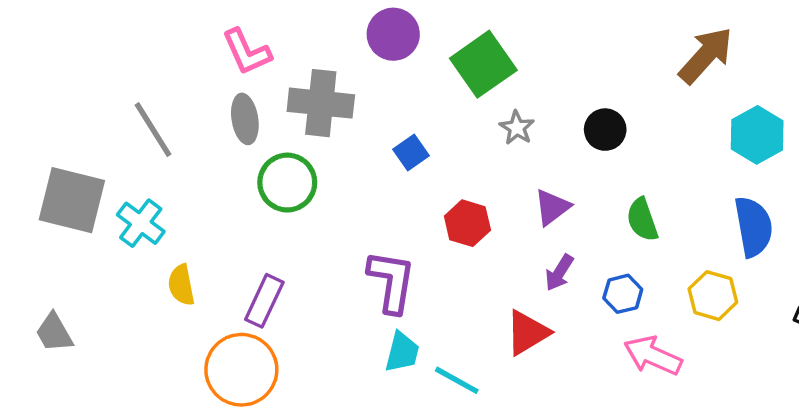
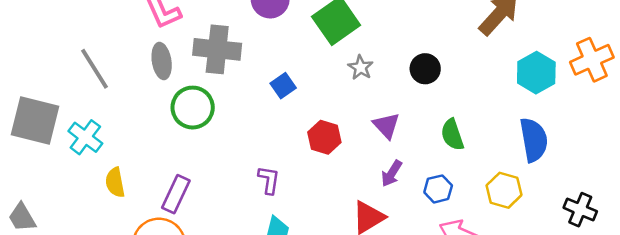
purple triangle: (552, 207) -> (386, 126), turned -36
purple L-shape: (391, 281) -> (269, 180), size x0.6

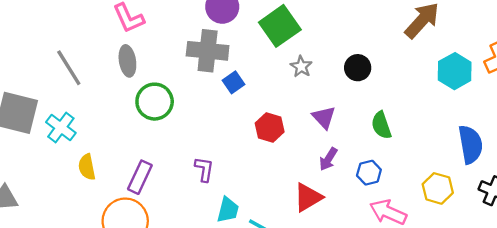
gray cross: (217, 49) -> (208, 51), moved
blue semicircle: (534, 140) -> (470, 144), moved
purple L-shape: (269, 180) -> (204, 169), moved
yellow hexagon: (504, 190) -> (438, 188), moved

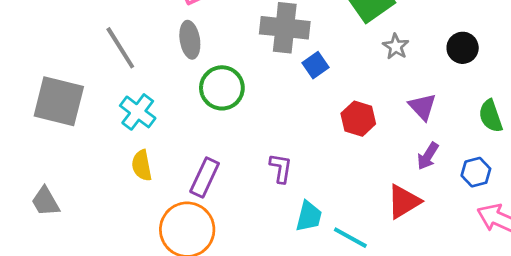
cyan cross: (61, 127) -> (138, 112), moved

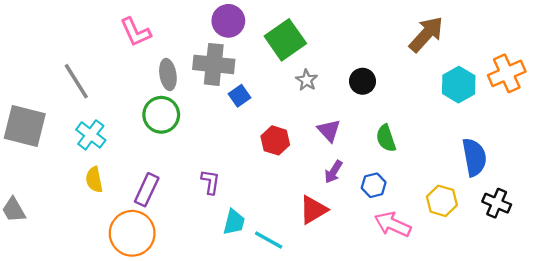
gray ellipse: (190, 40) -> (168, 75), moved

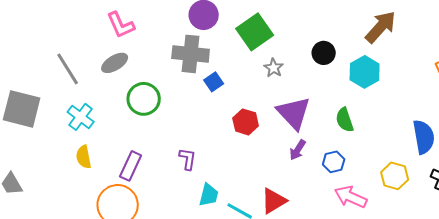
gray ellipse: (168, 75) -> (115, 63), moved, turned 68
black circle: (362, 81) -> (324, 53), moved
cyan hexagon: (459, 85) -> (365, 72), moved
purple triangle: (329, 130) -> (294, 113), size x1.6
red triangle: (313, 210) -> (274, 201), moved

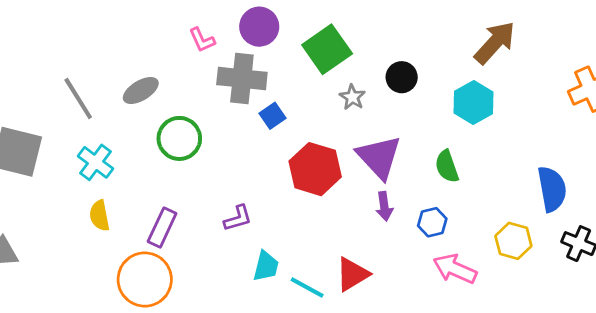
pink L-shape: (121, 25) -> (202, 40), moved, size x0.7
black circle: (324, 53) -> (402, 77), moved
red hexagon: (246, 122) -> (315, 169), size x1.5
purple arrow: (298, 150) -> (384, 206), turned -40
purple L-shape: (188, 159) -> (238, 218), turned 65

